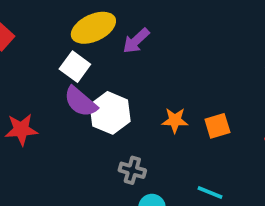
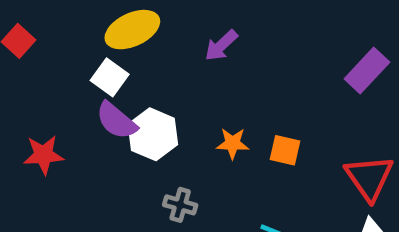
purple arrow: (136, 41) -> (221, 45), moved
orange square: (217, 126) -> (285, 150), turned 30

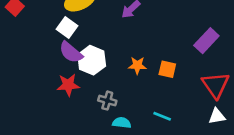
purple rectangle: (367, 71) -> (206, 41), moved
red star: (44, 155) -> (68, 85), moved

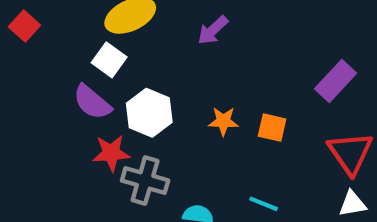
purple semicircle: (71, 52) -> (92, 102), moved
gray cross: (107, 101) -> (145, 180), moved, size x1.5

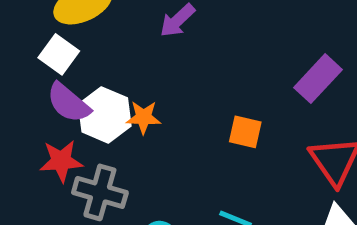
purple semicircle: (92, 102) -> (68, 103), moved
orange star: (223, 121) -> (144, 117), moved

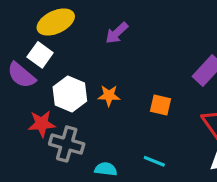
purple semicircle: (68, 103) -> (21, 75), moved
orange star: (144, 117) -> (109, 96), moved

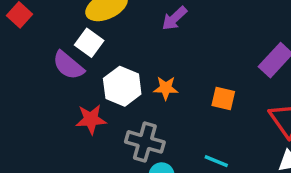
gray cross: (67, 144) -> (145, 142), moved

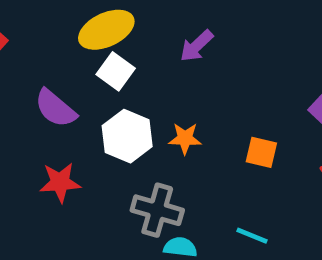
white square: (89, 43) -> (116, 71), moved
red star: (91, 119) -> (60, 182), moved

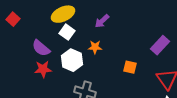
orange star: (185, 138) -> (95, 47), moved
red star: (60, 182) -> (43, 69), moved

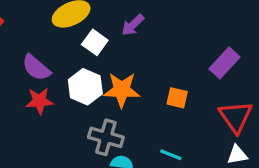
white square: (67, 32) -> (95, 42), moved
orange star: (95, 47) -> (122, 90), moved, size x1.6

